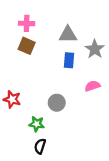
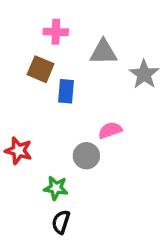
pink cross: (27, 23) -> (56, 32), moved
blue rectangle: (69, 60) -> (66, 91), moved
pink semicircle: (92, 86) -> (110, 130), moved

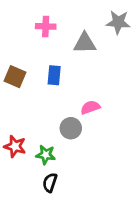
brown square: (41, 69) -> (15, 77), moved
gray star: (144, 74) -> (118, 22), moved, turned -30
red star: (19, 151) -> (15, 146), moved

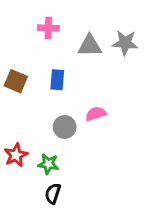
gray star: (118, 22) -> (125, 43), moved
gray circle: (71, 128) -> (65, 127), moved
red star: (15, 146) -> (16, 155), turned 30

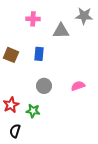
gray star: (125, 43) -> (84, 16), moved
pink semicircle: (96, 114) -> (78, 86), moved
black semicircle: (53, 194) -> (15, 131), moved

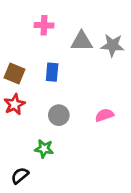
gray star: (84, 16) -> (112, 45), moved
red star: (11, 105) -> (14, 104), moved
black semicircle: (15, 131) -> (20, 176), turned 32

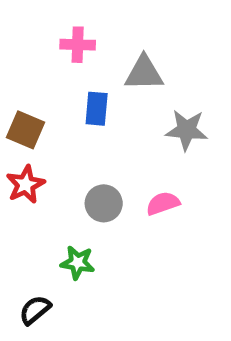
gray star: (112, 45) -> (187, 130), moved
blue rectangle: (52, 72) -> (97, 109), moved
pink semicircle: (104, 115) -> (163, 203), moved

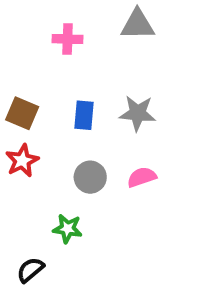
gray triangle: (144, 73) -> (138, 25), moved
blue rectangle: (97, 109) -> (84, 115), moved
gray star: (187, 130) -> (138, 113), moved

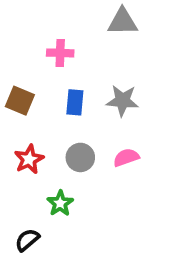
pink cross: (68, 39) -> (60, 53), moved
red star: (22, 161) -> (29, 159), moved
green star: (68, 229) -> (60, 203), turned 30

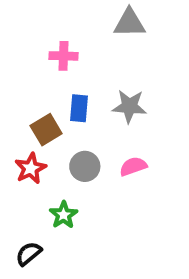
brown square: (20, 101) -> (46, 130), moved, turned 36

